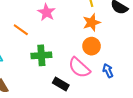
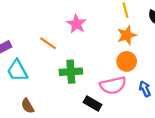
pink semicircle: (79, 68) -> (113, 85), turned -55

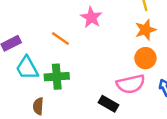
green cross: (71, 72) -> (57, 77), moved
brown semicircle: (28, 106) -> (38, 106), turned 35

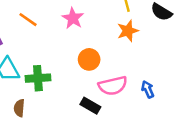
orange line: (60, 38) -> (28, 20), moved
orange circle: (145, 58) -> (89, 59), moved

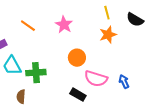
pink semicircle: (113, 86) -> (96, 79), turned 30

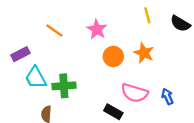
orange star: (108, 35) -> (144, 53), moved, turned -30
orange circle: (77, 58) -> (113, 56), moved

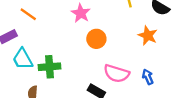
orange line: (55, 31) -> (28, 14), moved
orange star: (144, 53) -> (148, 35), moved

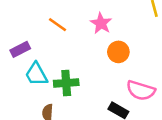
orange line: (28, 14) -> (57, 25), moved

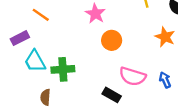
orange line: (57, 25) -> (41, 15), moved

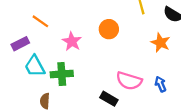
pink star: (95, 14) -> (72, 41), moved
orange circle: (112, 40) -> (109, 29), moved

